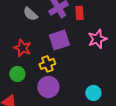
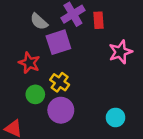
purple square: (59, 40) -> (58, 42), moved
yellow cross: (47, 64) -> (60, 82), turned -35
green circle: (17, 74) -> (35, 94), moved

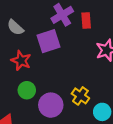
gray semicircle: (39, 21) -> (15, 27), moved
yellow cross: (60, 82) -> (80, 96), moved

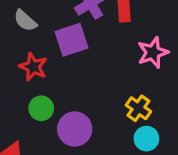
yellow cross: (80, 96) -> (138, 108), moved

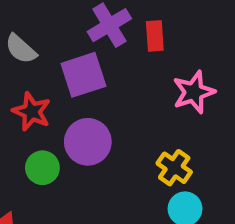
purple circle: (75, 129) -> (88, 142), moved

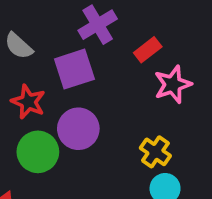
red rectangle: (155, 36) -> (148, 50), moved, turned 56
green circle: (42, 168) -> (38, 152), size x1.4

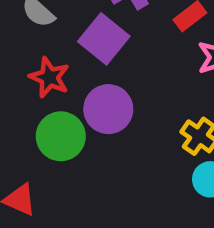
purple square: (74, 69) -> (104, 39), turned -33

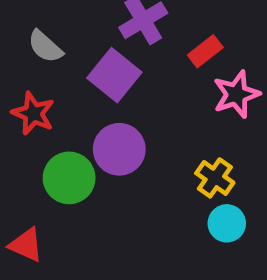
red star: (49, 77) -> (33, 113), moved

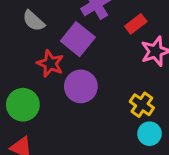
red star: (33, 113) -> (50, 64), moved
green circle: (69, 178) -> (23, 105), moved

